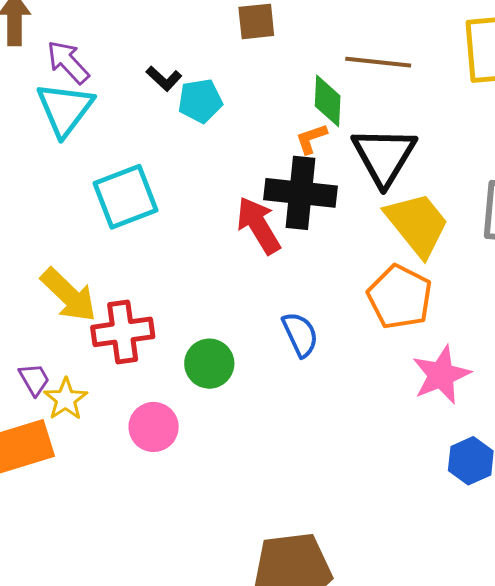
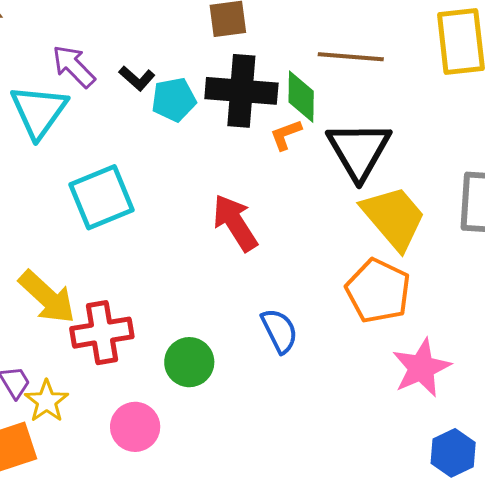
purple arrow: (68, 62) -> (74, 66), moved
black cross: (301, 193) -> (241, 91), moved

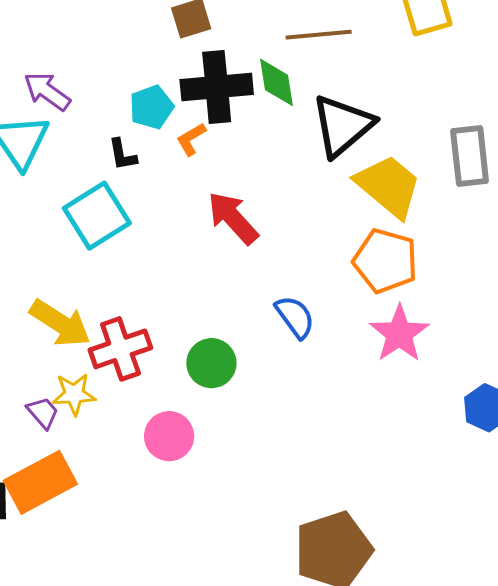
black L-shape: (137, 78) -> (122, 155), moved, turned 48
orange L-shape: (286, 135) -> (191, 139), moved
black triangle: (359, 150) -> (343, 126), turned 30
pink star: (421, 368) -> (399, 334), moved
yellow star: (47, 401) -> (74, 394), moved, turned -30

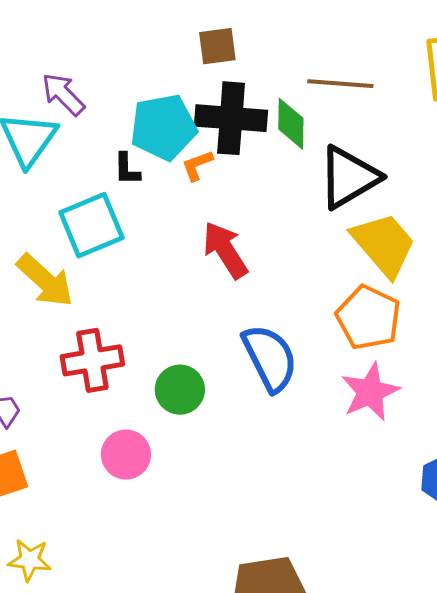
cyan pentagon: (151, 107) -> (163, 127), size x1.5
blue semicircle: (295, 317) -> (270, 358), size x1.5
yellow arrow: (60, 323) -> (45, 280), moved
yellow star: (74, 394) -> (30, 560), moved

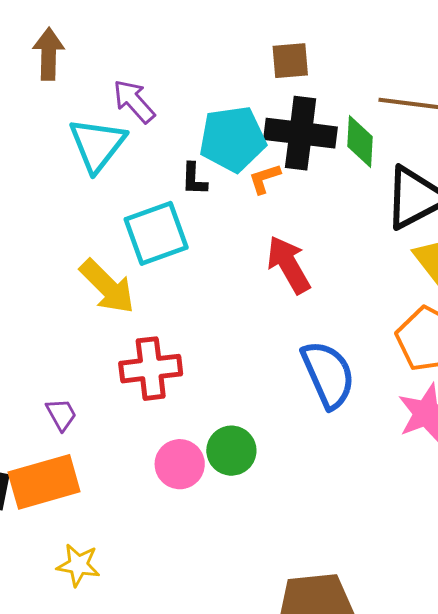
green circle: (180, 390) -> (231, 451), moved

